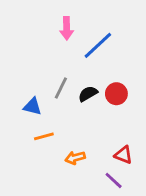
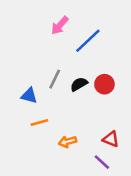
pink arrow: (67, 28) -> (60, 25), turned 42

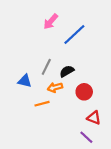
red circle: (104, 84) -> (84, 92), moved
orange line: (39, 122) -> (42, 104), moved
orange arrow: (67, 142) -> (55, 87), moved

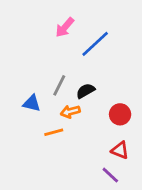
red circle: (84, 92) -> (120, 114), moved

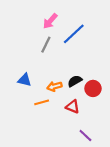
gray line: (59, 85) -> (46, 45), moved
black semicircle: (85, 91) -> (75, 81), moved
red triangle: (120, 150) -> (73, 107), moved

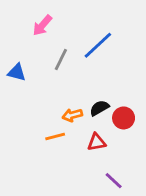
pink arrow: (50, 21) -> (42, 25), moved
blue triangle: (25, 80) -> (17, 72), moved
red triangle: (73, 107) -> (97, 142), turned -32

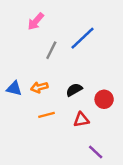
blue triangle: (17, 72) -> (14, 88), moved
black semicircle: (99, 108) -> (74, 90), moved
orange arrow: (72, 115) -> (39, 87), moved

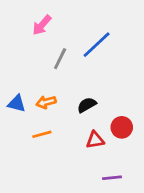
red circle: (104, 99) -> (122, 127), moved
orange line: (47, 115) -> (42, 134), moved
purple line: (96, 152) -> (112, 178), turned -49

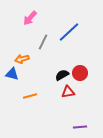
orange arrow: (46, 102) -> (22, 59), moved
red circle: (122, 127) -> (80, 73), moved
red triangle: (95, 140) -> (68, 92), moved

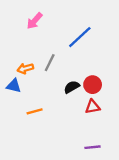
gray line: (43, 42) -> (50, 63), moved
red triangle: (68, 92) -> (93, 107), moved

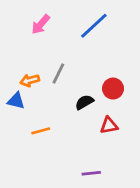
blue line: (80, 37) -> (94, 26), moved
red circle: (93, 85) -> (113, 89), moved
purple line: (93, 147) -> (91, 173), moved

